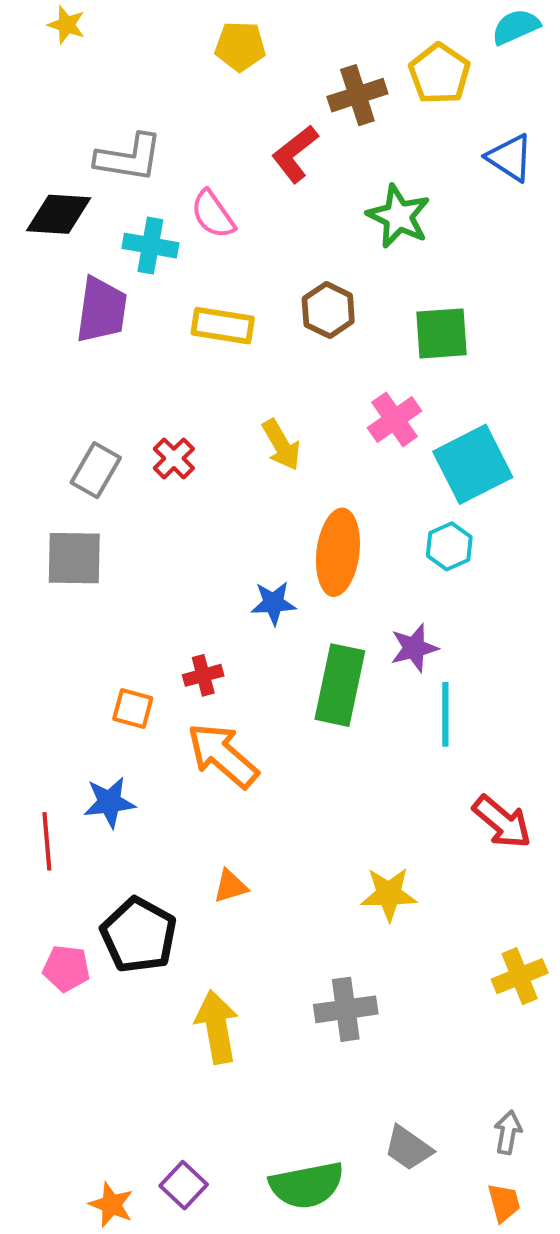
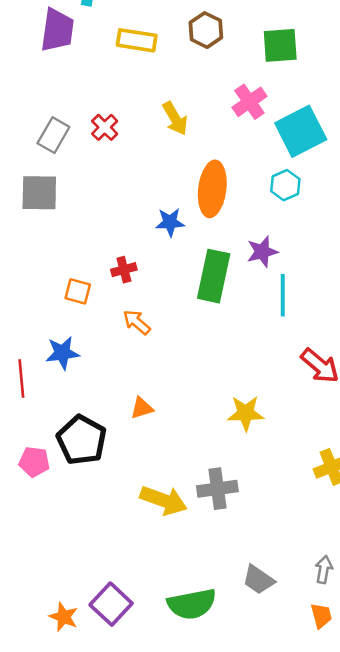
orange arrow: (223, 755) -> (137, 322), size x0.6
yellow arrow: (217, 1027) -> (164, 500), moved, turned 120
purple square: (184, 1185) -> (111, 604), size x1.4

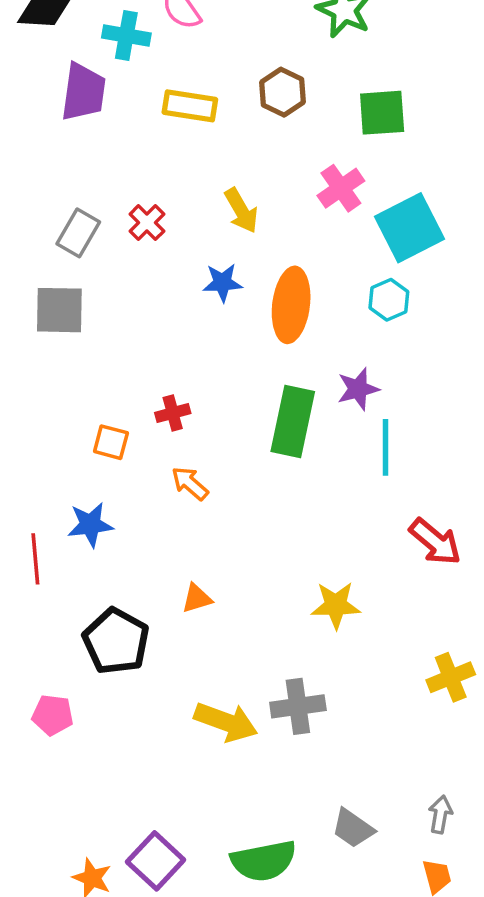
blue star: (170, 222) -> (222, 283), moved
pink pentagon: (34, 462) -> (53, 715), moved

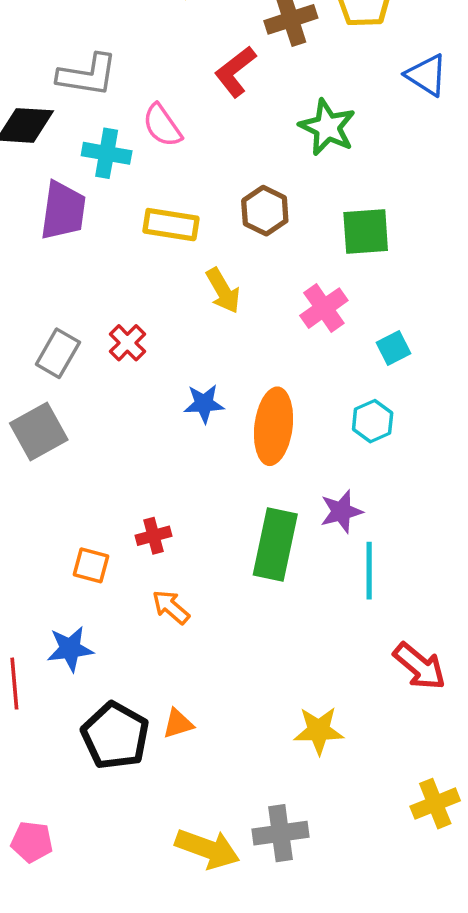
yellow arrow: (241, 211) -> (223, 291), moved
cyan square: (409, 228) -> (393, 348), size x0.5
gray square: (59, 310) -> (39, 431), turned -30
black pentagon: (116, 641) -> (115, 736), moved

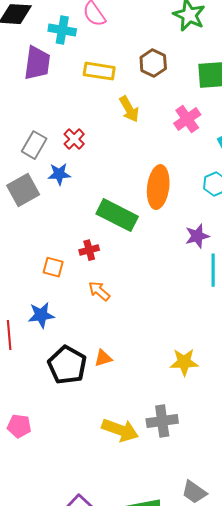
blue star: (204, 404) -> (59, 174), moved
green rectangle: (275, 544) -> (117, 215), moved, turned -75

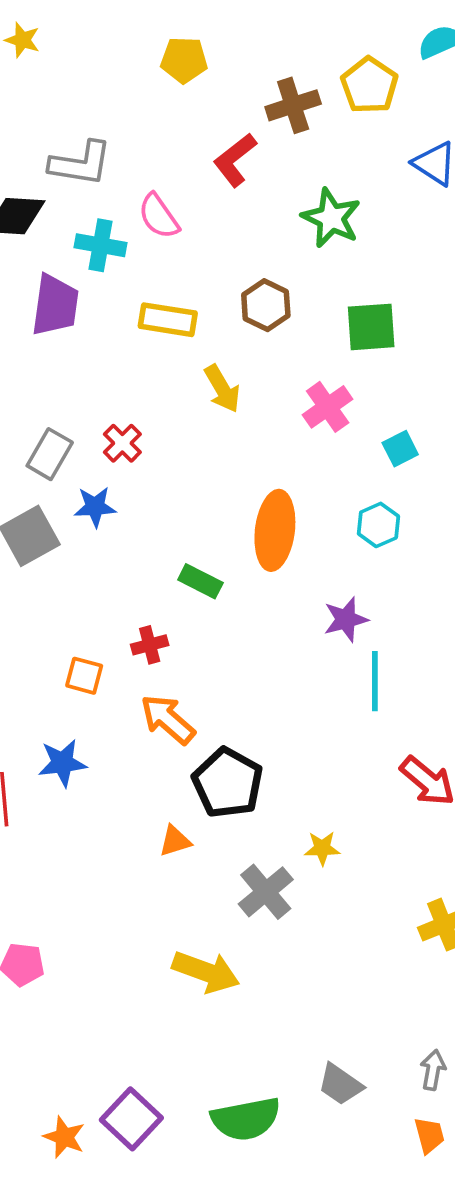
green rectangle: (117, 215) -> (200, 581), size x0.6
orange arrow: (99, 291) -> (168, 719), size x1.4
yellow star: (184, 362) -> (322, 848), size x0.7
black pentagon: (67, 365) -> (228, 783), moved
gray cross: (162, 421) -> (266, 892), moved, turned -32

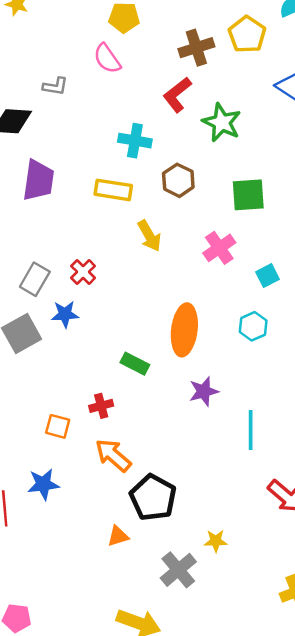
red L-shape: (235, 160) -> (177, 95), moved
gray L-shape: (81, 163) -> (55, 86), size x0.6
pink semicircle: (159, 216) -> (107, 59), moved
cyan cross: (101, 245) -> (135, 141), moved
purple star: (346, 619) -> (204, 391), moved

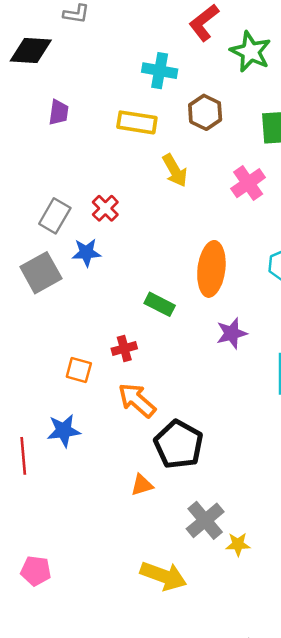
purple trapezoid: (38, 180) -> (59, 112), size x0.6
yellow star: (216, 541) -> (238, 544), moved

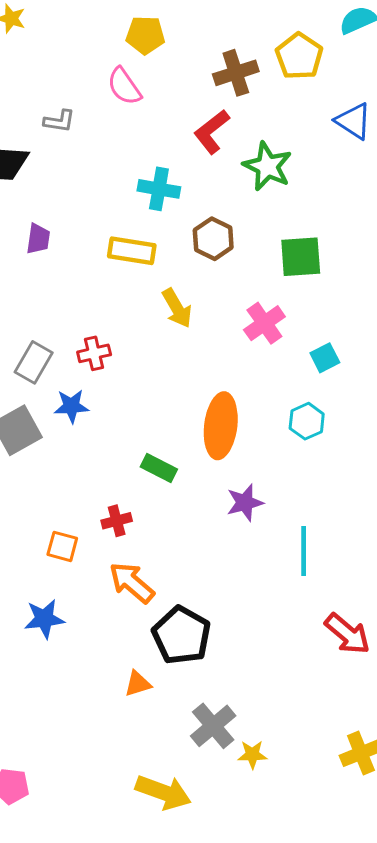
red cross: (105, 208) -> (94, 353), turned 32

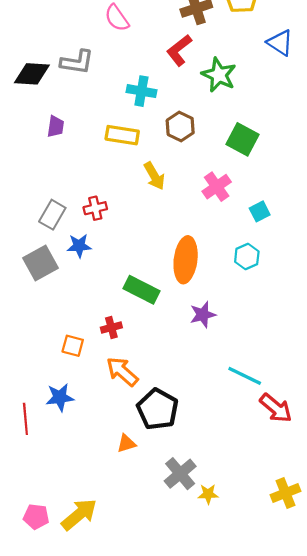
gray L-shape: (59, 121) -> (77, 62), moved, size x1.5
green square: (301, 257) -> (243, 139), turned 32
green rectangle: (159, 468) -> (141, 290), size x1.4
cyan line: (304, 551) -> (245, 376), moved, turned -64
yellow arrow: (163, 792) -> (79, 514), moved, turned -60

